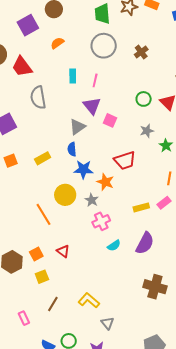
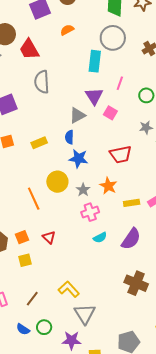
cyan rectangle: (73, 76) -> (95, 61), moved, size x1.5
pink line: (95, 80) -> (120, 83), moved
orange star: (105, 182) -> (108, 186), moved
brown line: (53, 304) -> (32, 299), moved
gray triangle: (107, 323) -> (85, 314), size x1.6

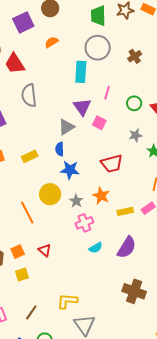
yellow L-shape: (69, 289) -> (67, 301), turned -40

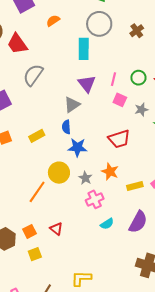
pink line: (107, 93) -> (114, 79), moved
gray semicircle: (29, 95) -> (33, 75), turned 45
pink square: (99, 123) -> (120, 100), moved
orange line: (27, 212) -> (37, 192), turned 65

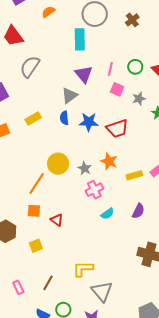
yellow rectangle: (37, 136) -> (33, 119), moved
blue star: (78, 147) -> (89, 122), moved
purple semicircle: (138, 222) -> (138, 211), size x0.7
orange square: (29, 231) -> (34, 211), moved, turned 32

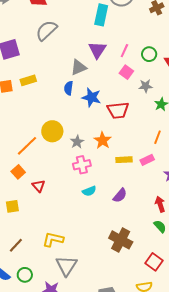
yellow rectangle: (33, 119) -> (28, 80), moved
orange square: (34, 211) -> (18, 172), turned 32

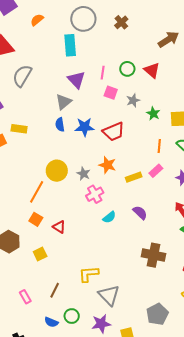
yellow rectangle: (28, 80) -> (19, 129), turned 42
purple semicircle: (120, 195) -> (140, 213), turned -70

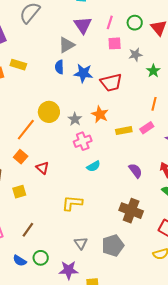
pink square: (111, 93) -> (115, 43), turned -32
purple semicircle: (140, 213) -> (135, 171), moved
yellow L-shape: (89, 274) -> (72, 203), moved
gray triangle: (109, 295) -> (81, 243), size x0.6
gray pentagon: (157, 314) -> (113, 245), moved

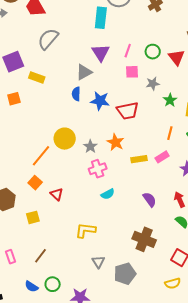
yellow rectangle: (18, 65) -> (37, 78), moved
gray triangle: (81, 243) -> (98, 262), moved

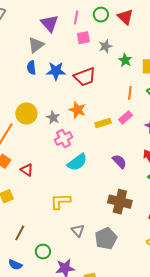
cyan semicircle: (108, 194) -> (77, 162), size x1.5
green circle: (53, 284) -> (43, 252), moved

